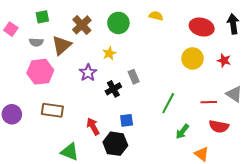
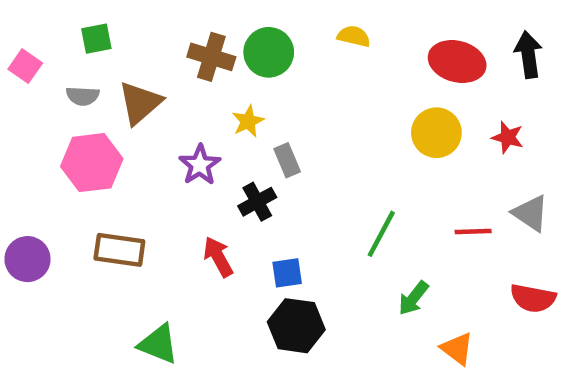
brown cross: (82, 25) -> (211, 57), moved, turned -30
gray rectangle: (134, 77) -> (287, 160), moved
red arrow: (93, 126) -> (218, 257), moved
red semicircle: (219, 126) -> (533, 298), moved
black hexagon: (115, 144) -> (296, 326), moved

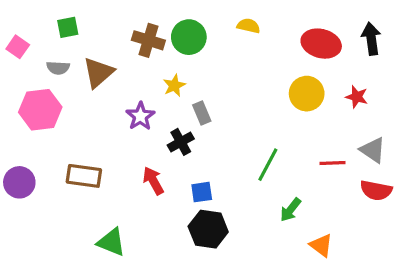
pink hexagon: (92, 163) -> (40, 110), moved
red semicircle: (533, 298) -> (376, 190), moved

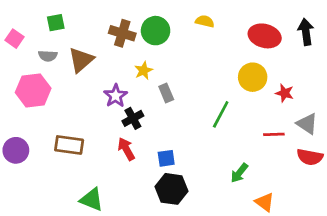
red star: (357, 97) -> (285, 93), moved
black cross: (181, 142) -> (133, 118), moved
green line: (268, 165) -> (221, 114), moved

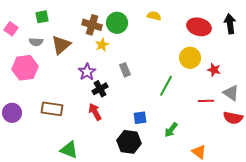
yellow star: (144, 71) -> (102, 45), moved
blue square: (166, 158) -> (140, 118), moved
green arrow: (239, 173) -> (171, 130), moved

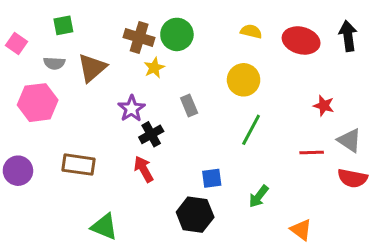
yellow semicircle: (154, 16) -> (251, 31), moved
yellow circle: (190, 58) -> (244, 80), moved

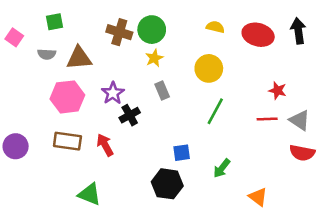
brown triangle: (92, 68) -> (79, 58), turned 36
yellow star: (154, 68) -> (154, 58), moved
pink hexagon: (38, 103) -> (67, 97), moved
red line: (312, 152) -> (267, 119), moved
red arrow: (144, 169) -> (105, 145), moved

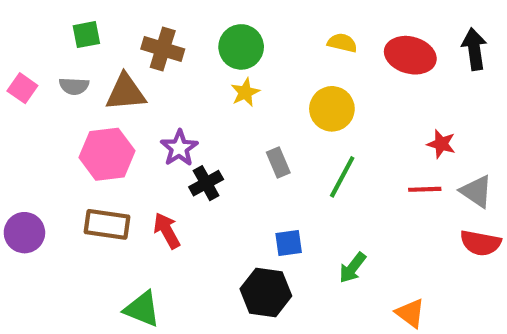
brown cross: (119, 32) -> (163, 49), moved
pink square: (14, 37) -> (22, 88), moved
gray rectangle: (162, 90) -> (278, 162), moved

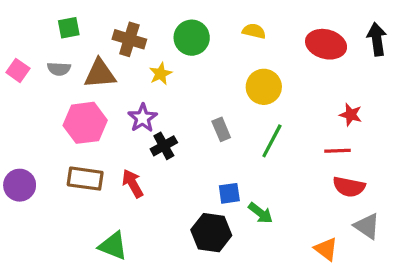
yellow semicircle: (342, 43) -> (254, 31), moved
yellow star: (245, 92) -> (161, 74), moved
gray triangle: (476, 191) -> (367, 226), moved
red semicircle: (480, 243) -> (349, 187), moved
green arrow: (353, 268) -> (260, 213), moved, turned -90

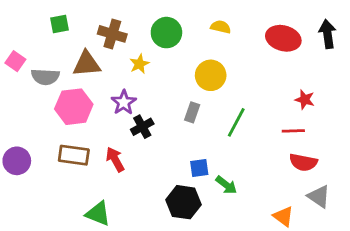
gray semicircle: (59, 69) -> (45, 77), moved, size x1.4
yellow circle: (264, 87) -> (211, 75), moved
gray rectangle: (221, 129) -> (192, 112), turned 42

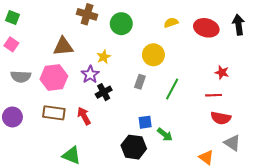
green square: (60, 24) -> (12, 17), moved, turned 32
yellow semicircle: (221, 27) -> (171, 23), moved, turned -32
brown cross: (112, 34) -> (87, 14), moved
yellow star: (139, 64) -> (104, 57), moved
gray semicircle: (45, 77) -> (21, 77), moved

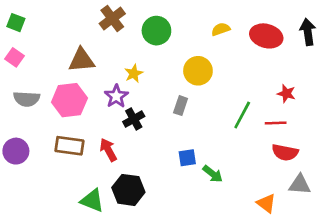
brown cross: (87, 14) -> (112, 19), turned 36
green line: (172, 89) -> (242, 115), moved
gray triangle: (232, 143) -> (300, 185), turned -30
black hexagon: (134, 147) -> (128, 190), moved

